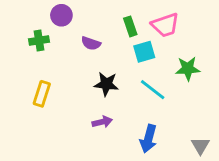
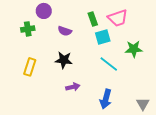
black star: (106, 84) -> (64, 60), moved

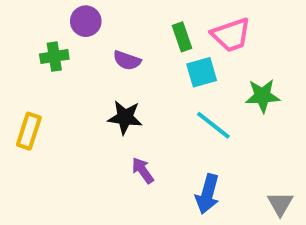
yellow rectangle: (30, 67) -> (29, 131), moved
purple arrow: (73, 87) -> (143, 170), turned -112

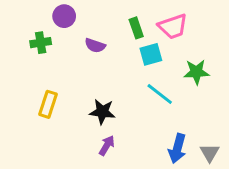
black star: (125, 117) -> (102, 112), moved
yellow rectangle: (29, 131) -> (48, 104), moved
purple arrow: (143, 170) -> (107, 145), moved, turned 66
blue arrow: (207, 194) -> (177, 148), moved

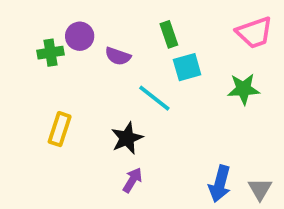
purple circle: (64, 16) -> (80, 36), moved
pink trapezoid: (173, 26) -> (254, 33), moved
cyan line: (160, 94) -> (154, 98), moved
black star: (102, 112) -> (127, 138), turned -30

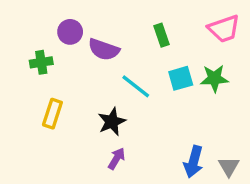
green rectangle: (169, 34) -> (161, 35), moved
green cross: (51, 53) -> (41, 62), moved
purple semicircle: (118, 56) -> (104, 50), size x1.4
cyan square: (187, 67) -> (181, 78), moved

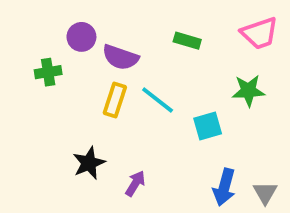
green rectangle: (161, 35) -> (187, 41), turned -55
cyan square: (181, 78) -> (208, 126), moved
yellow rectangle: (52, 114) -> (115, 100), moved
black star: (112, 122) -> (89, 163), moved

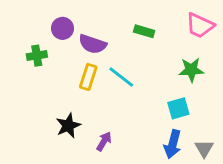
pink trapezoid: (260, 33) -> (200, 25), turned 44
cyan square: (208, 126) -> (178, 108), moved

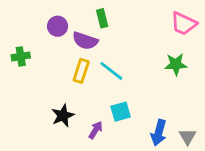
green rectangle: (144, 31) -> (102, 18), moved, turned 60
green cross: (37, 56) -> (21, 56), moved
cyan square: (178, 108) -> (121, 112), moved

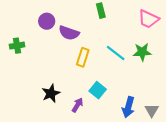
green rectangle: (102, 18) -> (101, 11), moved
yellow rectangle: (81, 71) -> (83, 57), moved
cyan line: (111, 71) -> (116, 53), moved
cyan square: (121, 112) -> (98, 90), turned -35

